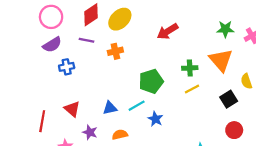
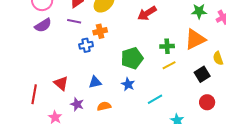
orange triangle: (221, 60) -> (195, 39), turned 45
blue cross: (67, 67) -> (86, 45), moved
cyan line: (137, 106) -> (155, 99), moved
blue star: (155, 119) -> (128, 84), moved

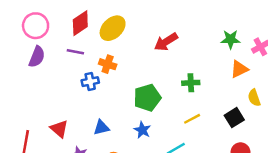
purple semicircle: (43, 25) -> (37, 57), turned -36
orange cross: (100, 31) -> (108, 64), turned 32
orange triangle: (195, 39) -> (239, 69), moved, size x0.7
yellow line: (169, 65) -> (192, 119), moved

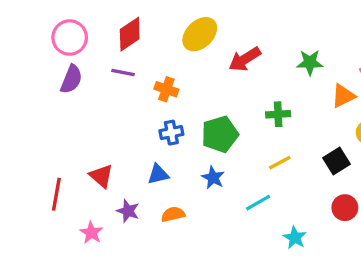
yellow ellipse: (113, 28) -> (200, 34), moved
green star: (231, 39) -> (310, 63), moved
blue cross: (90, 82) -> (171, 133), moved

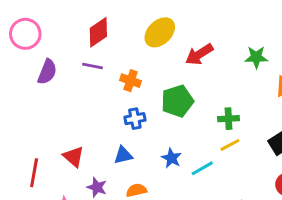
pink circle: (70, 37) -> (25, 34), moved
green cross: (278, 114) -> (228, 119), moved
green pentagon: (220, 134) -> (177, 101), moved
cyan line: (258, 203) -> (202, 168), moved

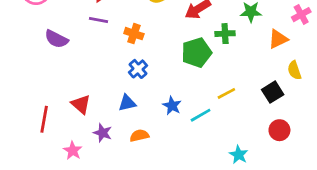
purple semicircle: (47, 72) -> (56, 39), moved, turned 95
green pentagon: (177, 101) -> (196, 53), moved
blue cross: (135, 119) -> (138, 69), turned -30
green cross: (228, 119) -> (225, 34), moved

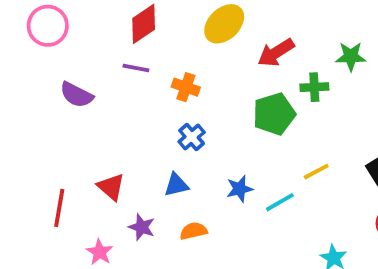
blue star: (172, 106) -> (240, 189), turned 30

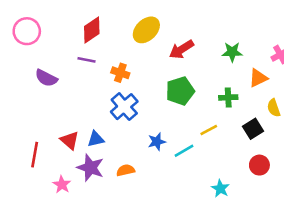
green cross: (314, 87) -> (228, 97), moved
blue cross: (192, 137) -> (124, 107), size x1.5
blue triangle: (176, 185) -> (96, 139), moved
purple star: (142, 227) -> (90, 168), size x1.5

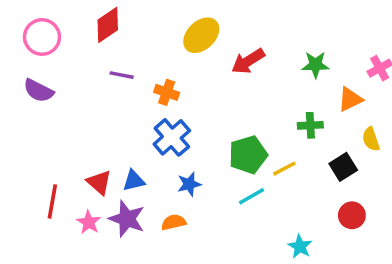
red diamond: (92, 30) -> (108, 25), moved
purple semicircle: (46, 78) -> (39, 91), moved
green pentagon: (180, 91) -> (248, 155), moved
blue star: (157, 142) -> (189, 184), moved
pink star: (62, 185) -> (89, 222), moved

